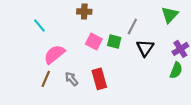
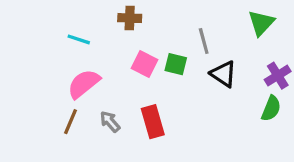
cyan line: (39, 25) -> (79, 39), moved, turned -32
gray line: (132, 27) -> (204, 41), turned -42
black triangle: (145, 48) -> (223, 74), turned -30

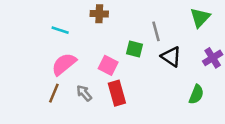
pink square: (145, 64) -> (108, 65), moved
green semicircle: (271, 108) -> (196, 94), moved

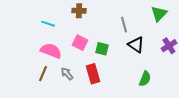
green square: (135, 49) -> (102, 49), moved
pink semicircle: (64, 64) -> (51, 51), turned 60
pink square: (108, 65) -> (80, 43), moved
green semicircle: (196, 94) -> (145, 79), moved

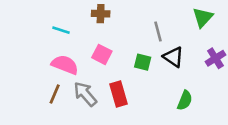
green square: (102, 49) -> (143, 62), moved
gray arrow: (67, 74) -> (85, 94), size x1.5

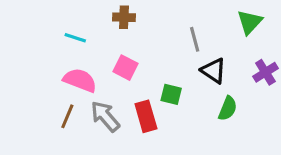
green square: (143, 62) -> (171, 94), moved
green semicircle: (185, 100) -> (228, 108), moved

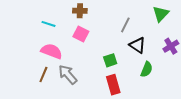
gray line: (195, 39) -> (125, 25), turned 42
pink square: (126, 68) -> (81, 34), moved
green square: (171, 94) -> (110, 60), turned -32
red rectangle: (146, 116) -> (113, 85), moved

